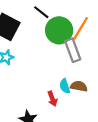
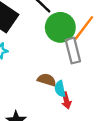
brown semicircle: (79, 86) -> (47, 80), moved
red arrow: (52, 99) -> (66, 100), moved

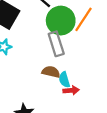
gray rectangle: (73, 51) -> (56, 44), moved
red arrow: (66, 100) -> (71, 90), turned -77

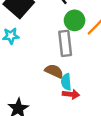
green circle: (61, 21) -> (75, 20), size x0.7

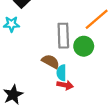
green circle: (75, 20) -> (84, 46), moved

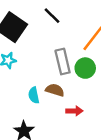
cyan semicircle: (61, 73) -> (34, 95), moved

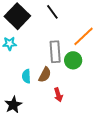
brown semicircle: (55, 90) -> (45, 75), turned 91
red arrow: (74, 111) -> (58, 95), turned 64

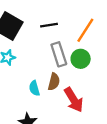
black line: (52, 12) -> (49, 25), moved, turned -49
red arrow: (58, 95) -> (74, 100), size x1.6

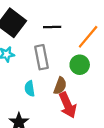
gray rectangle: (59, 54) -> (41, 57), moved
brown semicircle: (54, 82) -> (60, 86), moved

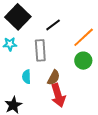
black line: (52, 27) -> (53, 25), turned -42
green circle: (80, 65) -> (83, 61), moved

